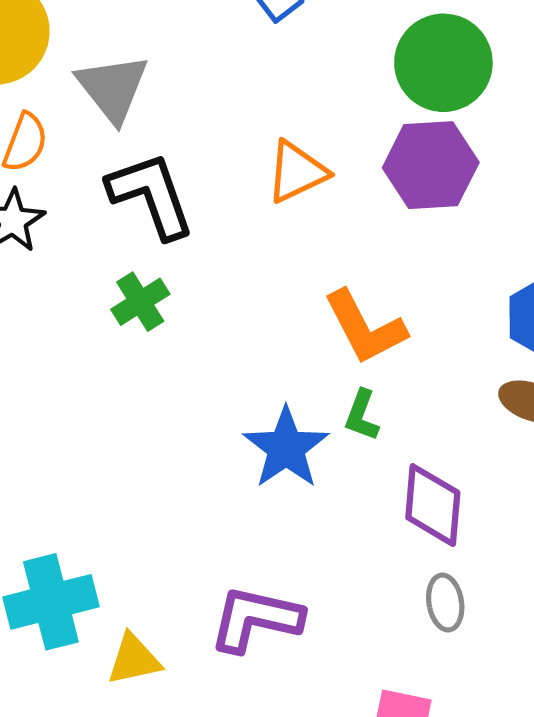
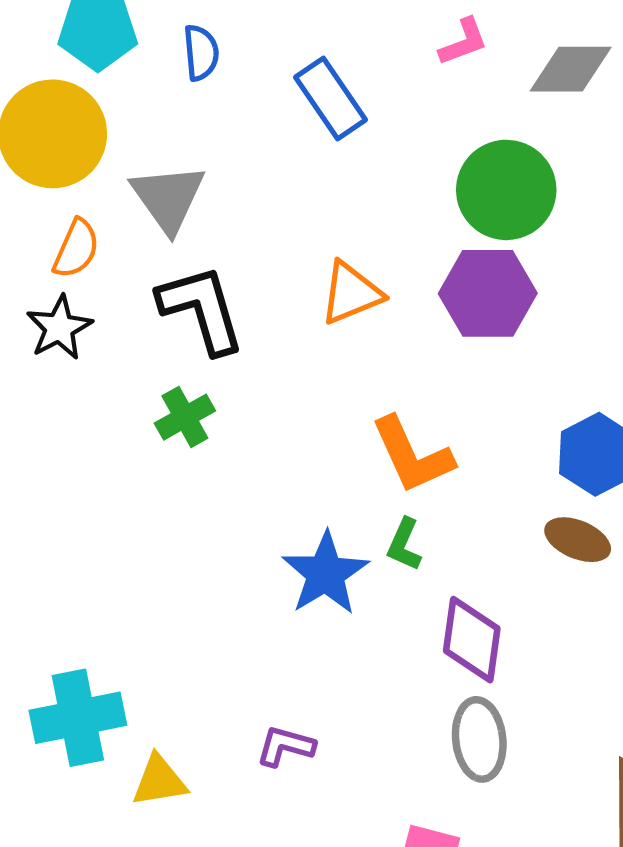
gray ellipse: (445, 603) -> (479, 739), size x1.4
purple L-shape: (256, 619) -> (285, 746), size x0.6

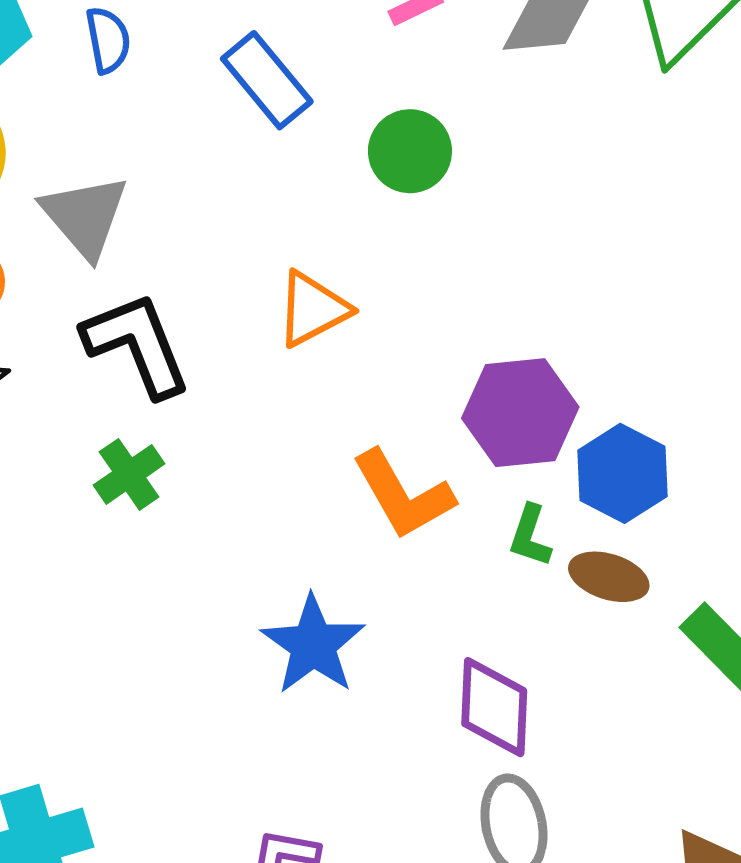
green circle: (506, 190) -> (410, 151), moved, size x0.7
purple hexagon: (488, 293) -> (520, 413), moved
green L-shape: (404, 544) -> (530, 536), moved

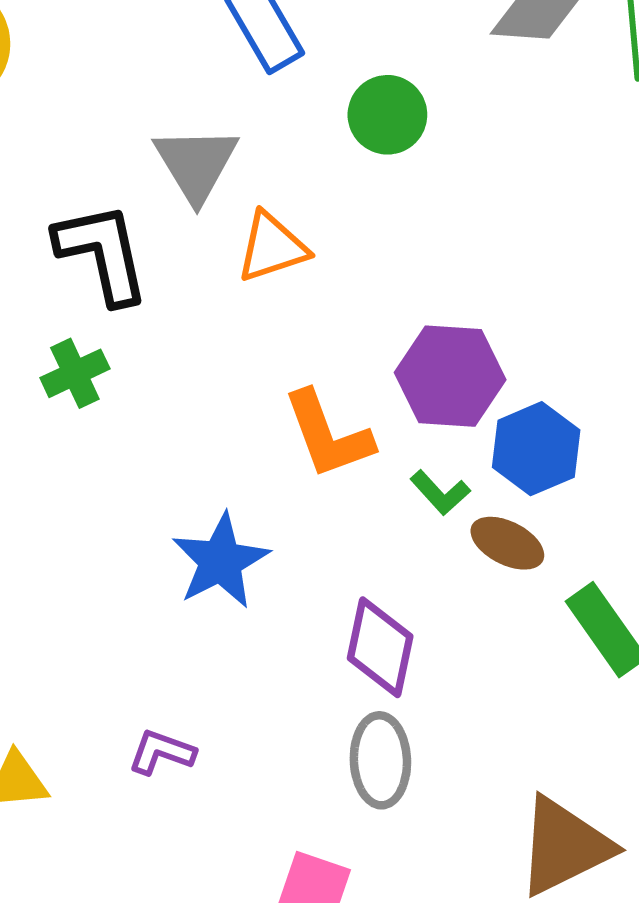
gray triangle: (85, 216) -> (196, 164), moved
green L-shape: (530, 536) -> (440, 493), turned -70

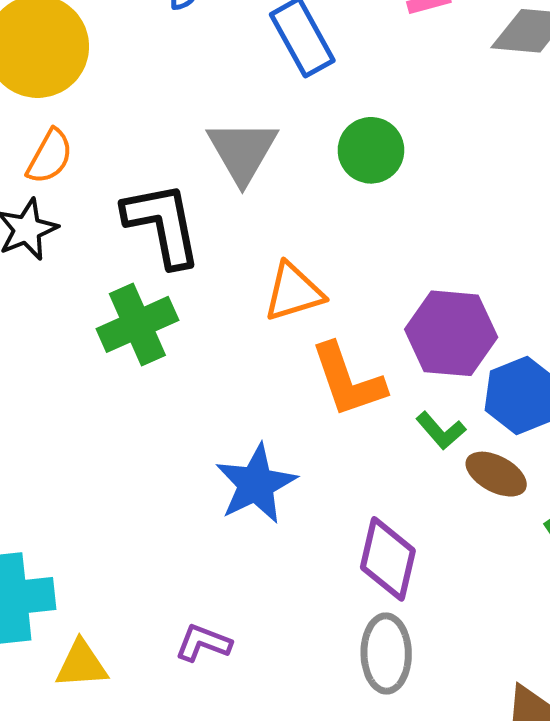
green circle: (387, 115) -> (371, 150), moved
orange triangle: (272, 247) -> (293, 292), moved
green cross: (75, 373) -> (137, 324), size x1.4

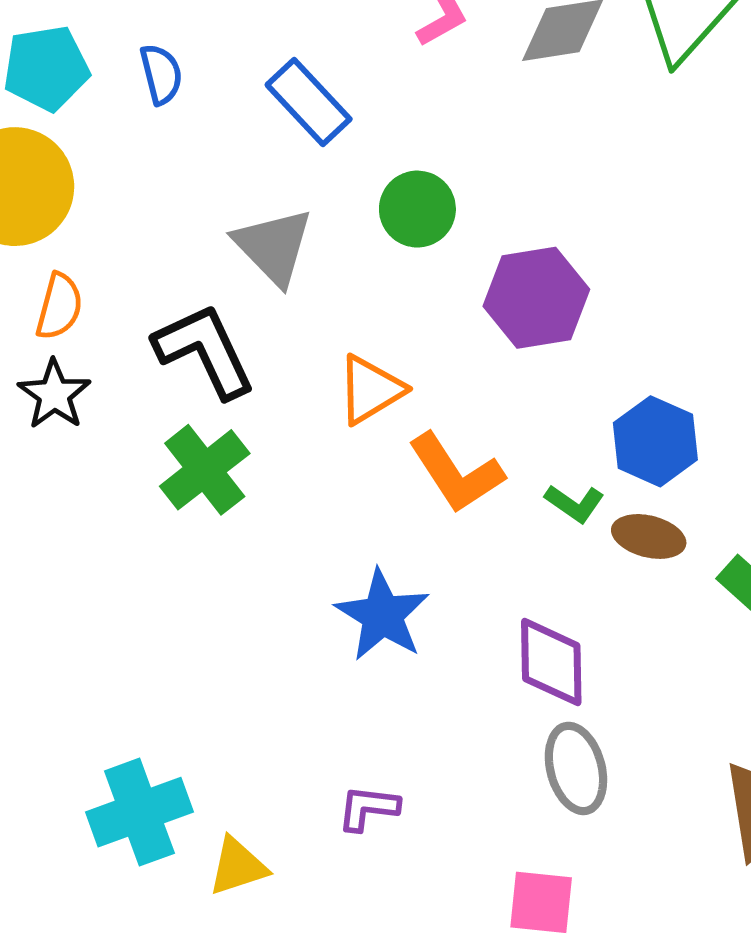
purple hexagon: (451, 333) -> (536, 298), moved

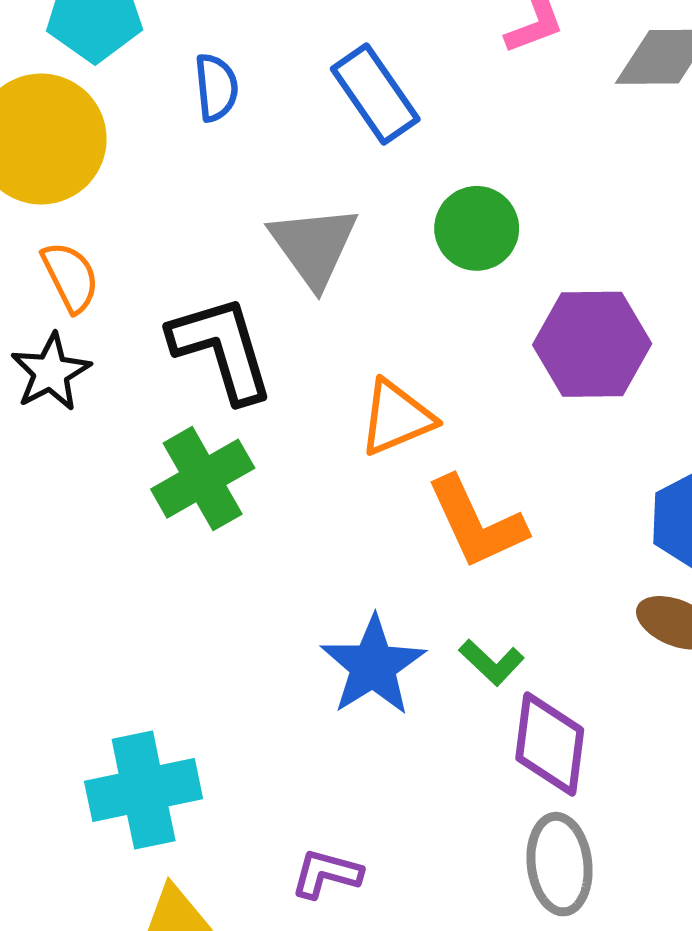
blue semicircle: (161, 74) -> (216, 87), moved
orange semicircle: (59, 306) -> (70, 277), turned -50
green L-shape: (574, 503) -> (491, 662), moved
cyan cross: (139, 812) -> (144, 790), moved

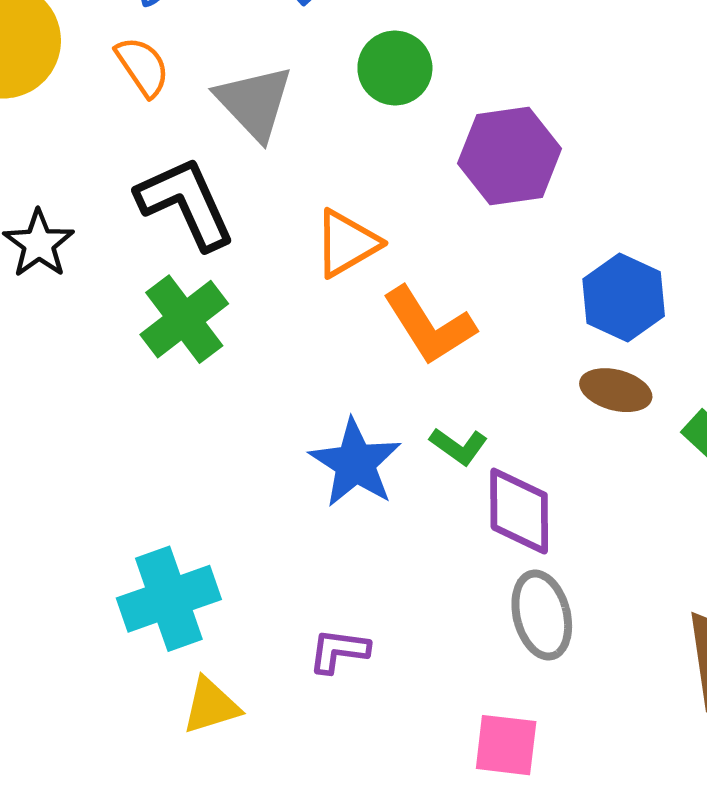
orange semicircle: (70, 277) -> (142, 67), moved

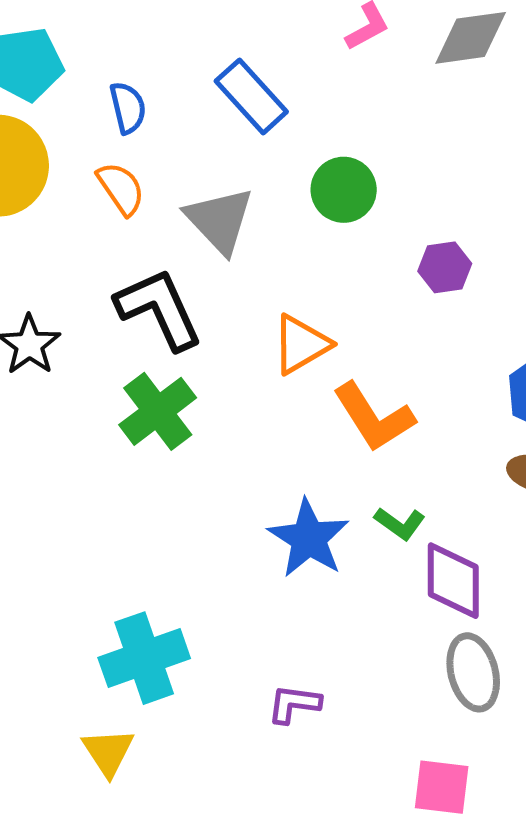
purple hexagon: (510, 156) -> (445, 267), size x0.6
yellow triangle: (211, 706) -> (108, 752), moved, turned -46

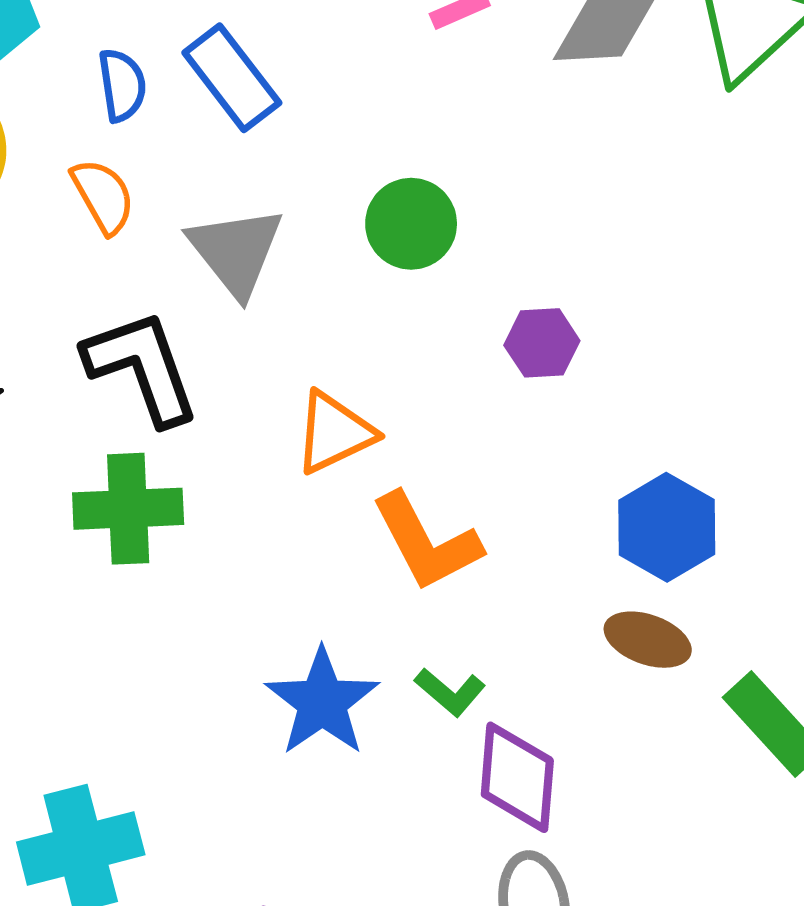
blue rectangle: (251, 96) -> (232, 78), moved
green cross: (158, 411) -> (128, 509), turned 30

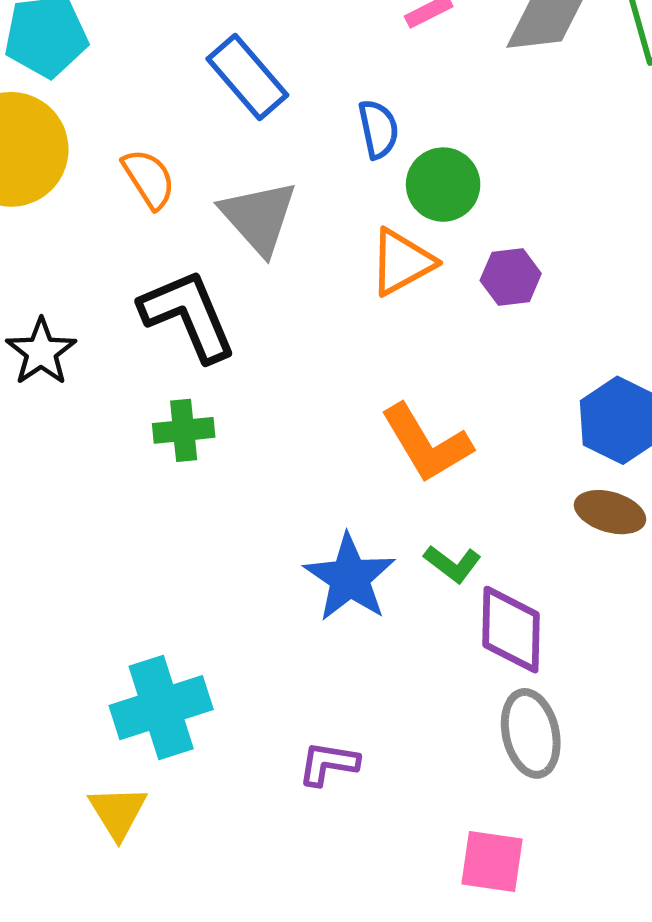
blue semicircle: (122, 85) -> (378, 129), moved
green circle: (411, 224) -> (443, 185), moved
orange triangle: (334, 433) -> (402, 262), moved
green cross: (128, 509) -> (184, 430), size x0.7

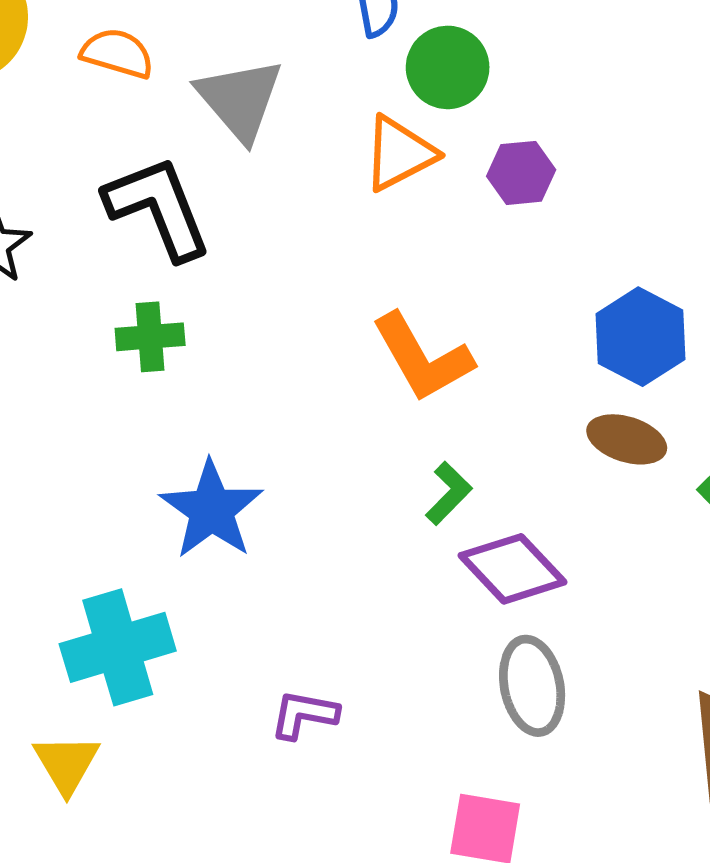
orange semicircle: (149, 179) -> (117, 53), turned -42
green L-shape: (453, 564) -> (449, 493), turned -84
blue star: (350, 578) -> (211, 510), moved
purple diamond: (511, 630) -> (513, 569), turned -46

